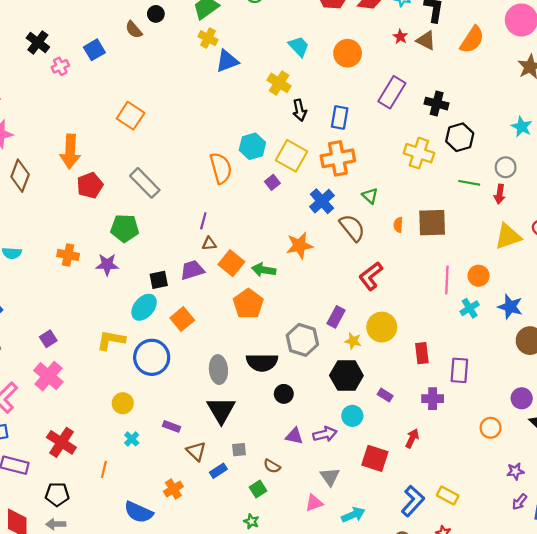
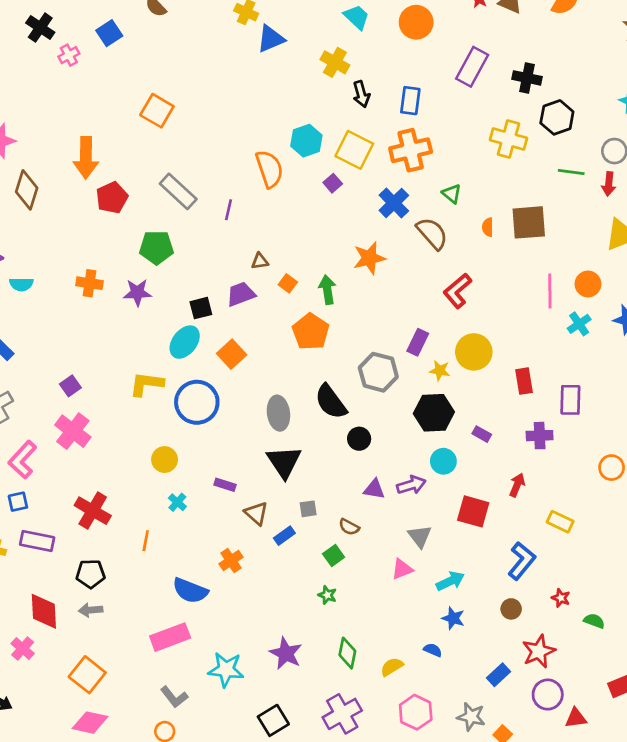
purple line: (203, 221) -> (229, 210), moved
orange square: (231, 263) -> (288, 283), size x0.6
green arrow: (264, 270) -> (327, 290), turned 75
black semicircle: (262, 362) -> (331, 402), turned 56
yellow rectangle: (448, 495) -> (560, 522), moved

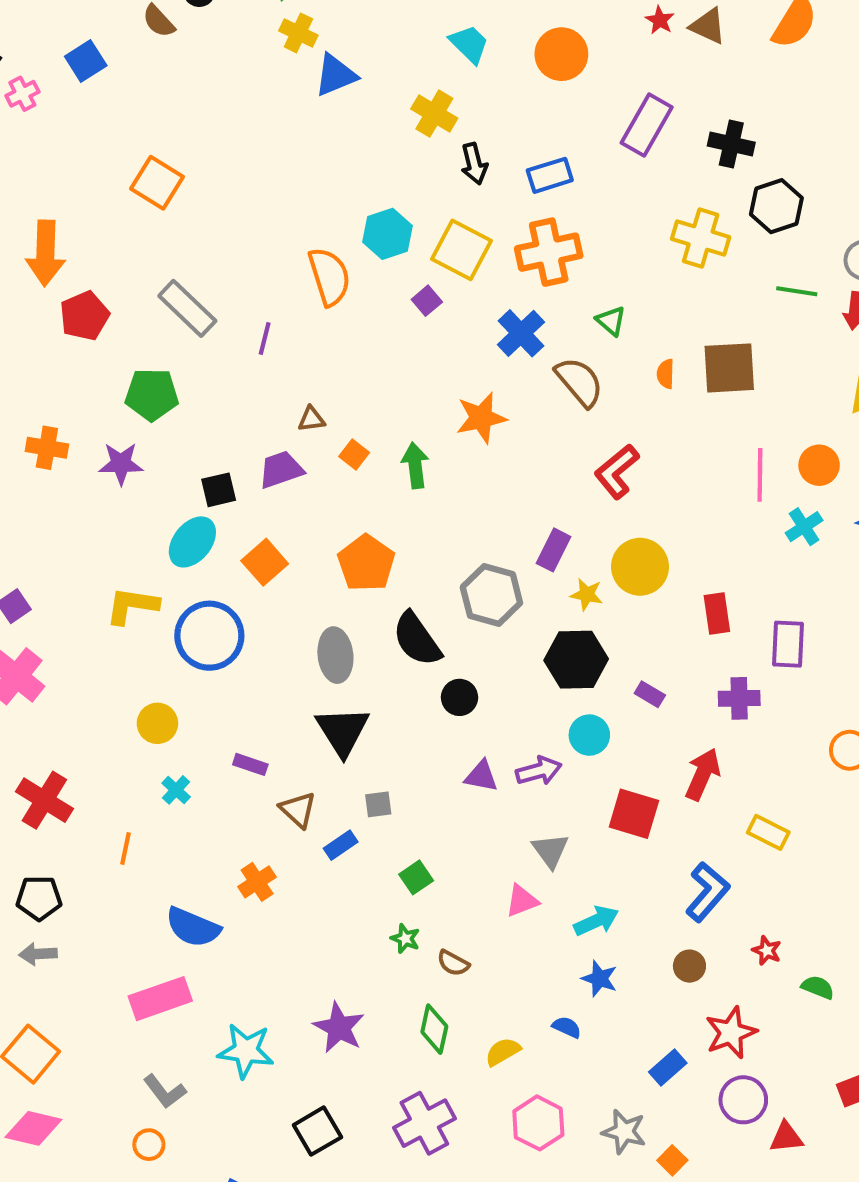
blue rectangle: (410, 101) -> (550, 175), turned 64
orange pentagon: (311, 332) -> (366, 563), moved
red arrow: (517, 485) -> (703, 774), size x1.4
brown semicircle: (349, 527) -> (453, 963), moved

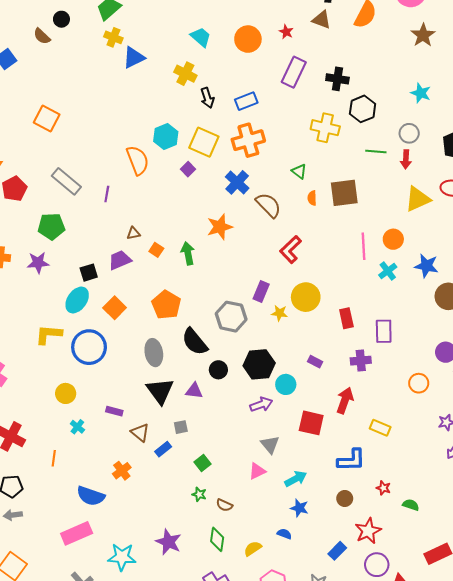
red star: (660, 20) -> (286, 32), moved
green triangle: (611, 321) -> (299, 171), moved
black hexagon: (576, 660) -> (259, 364), moved
purple triangle: (481, 776) -> (194, 391), moved
blue L-shape: (707, 892) -> (351, 460), turned 52

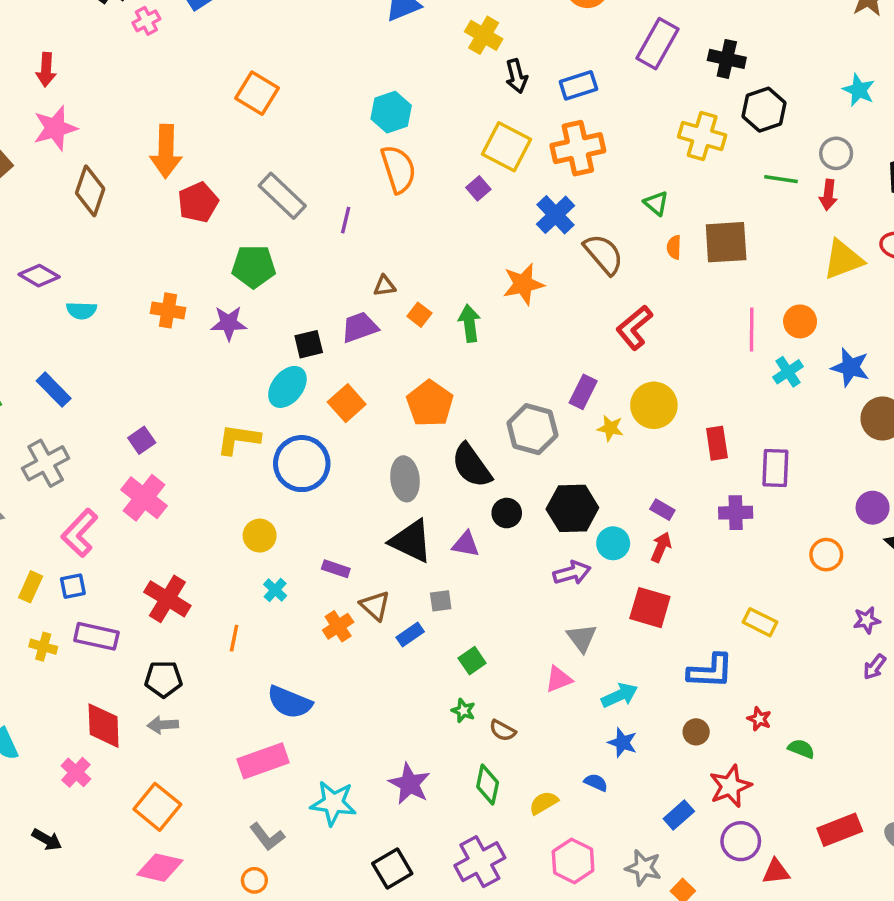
cyan hexagon: (166, 137) -> (391, 112), moved
black triangle: (160, 391) -> (411, 541), turned -32
red arrow: (345, 400) -> (661, 547), moved, size x0.7
orange cross: (122, 471) -> (338, 626), moved

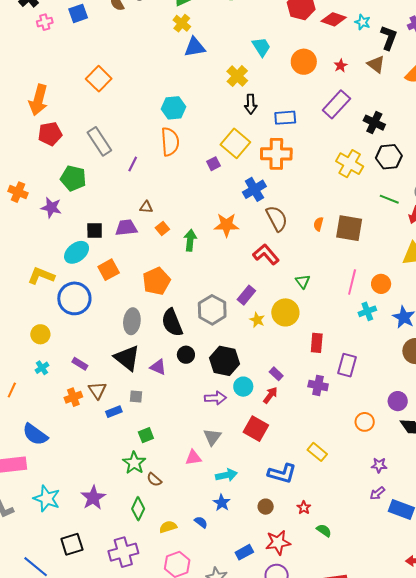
green triangle: (656, 203) -> (303, 281), moved
red L-shape: (634, 327) -> (266, 254), moved, turned 76
green star: (463, 711) -> (134, 463), size x1.6

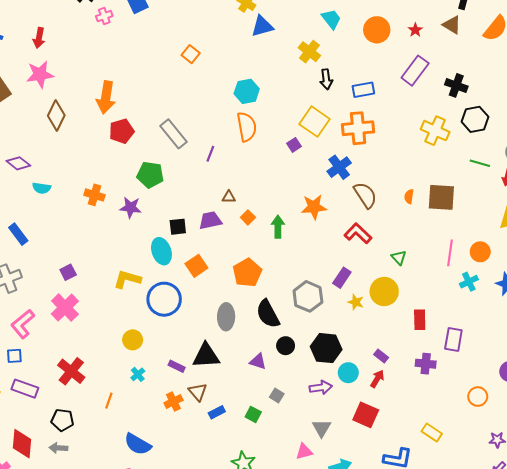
orange square: (99, 79) -> (191, 54), moved, size x0.7
cyan ellipse: (77, 252) -> (161, 251), turned -65
black triangle: (127, 358) -> (206, 356), moved, turned -36
gray square: (136, 396) -> (277, 395), moved, turned 32
green square: (146, 435) -> (253, 414), moved, turned -35

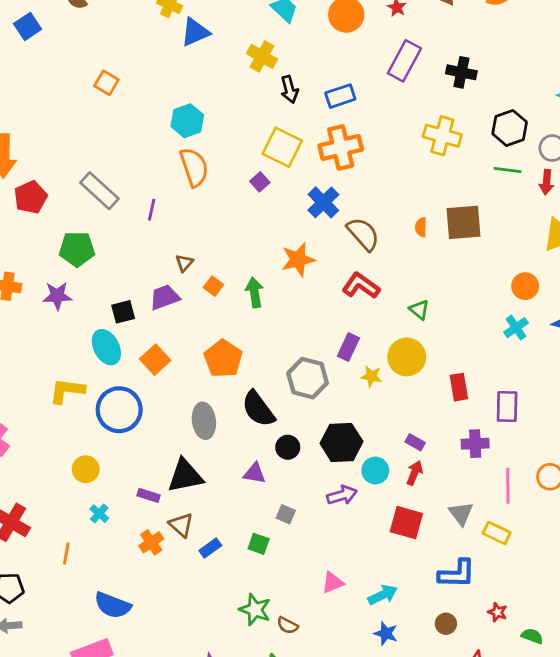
black hexagon: (475, 119) -> (510, 128), moved
brown triangle: (229, 197) -> (184, 263), turned -40
pink line: (450, 253) -> (508, 486), moved
gray triangle: (322, 428) -> (461, 513), moved

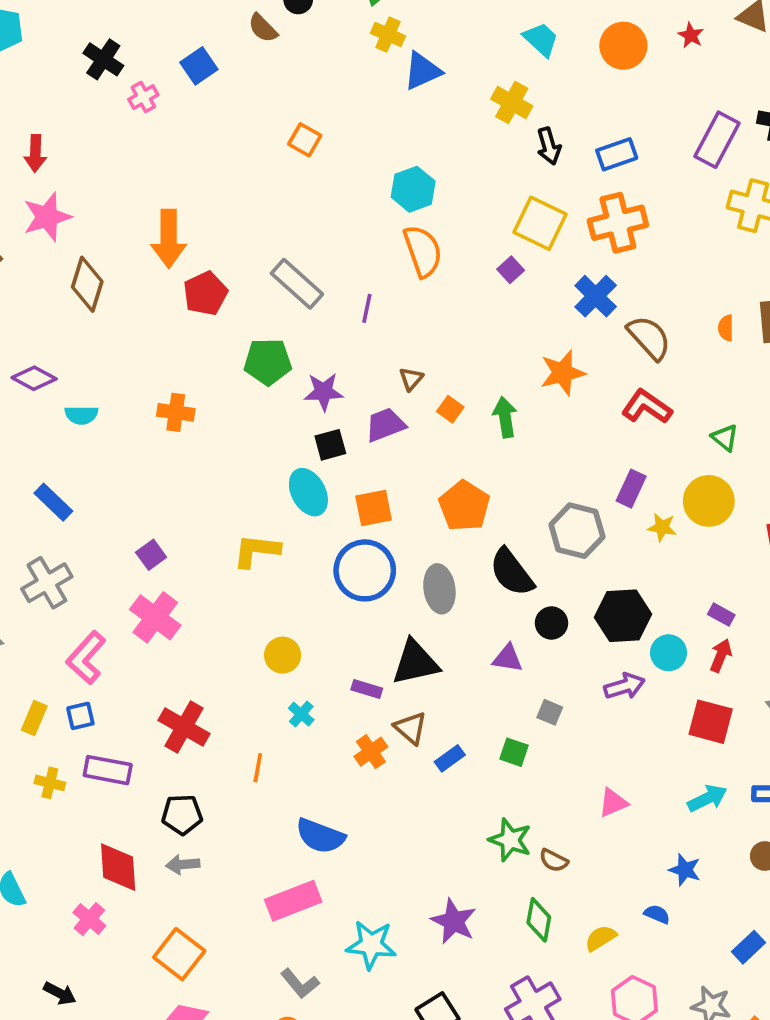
purple rectangle: (404, 61) -> (717, 140), moved
purple star: (57, 296) -> (324, 392), moved
orange square: (155, 360) -> (374, 508), turned 32
blue circle: (119, 410) -> (365, 570), moved
cyan arrow: (383, 595) -> (707, 798), moved

